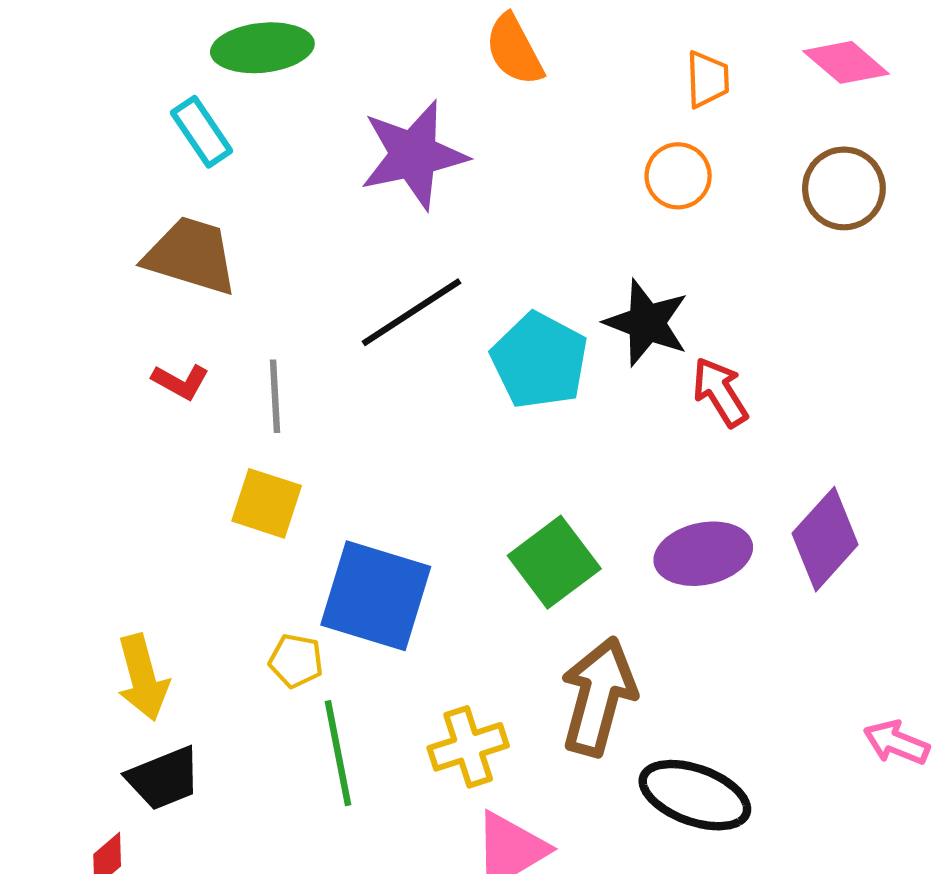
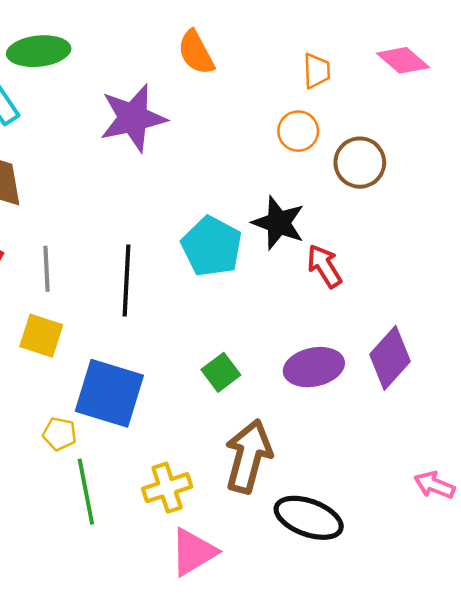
brown circle: (844, 188) -> (360, 163), moved
black line: (411, 312) -> (126, 281), moved, turned -54
green square: (554, 562) -> (221, 372), size x0.7

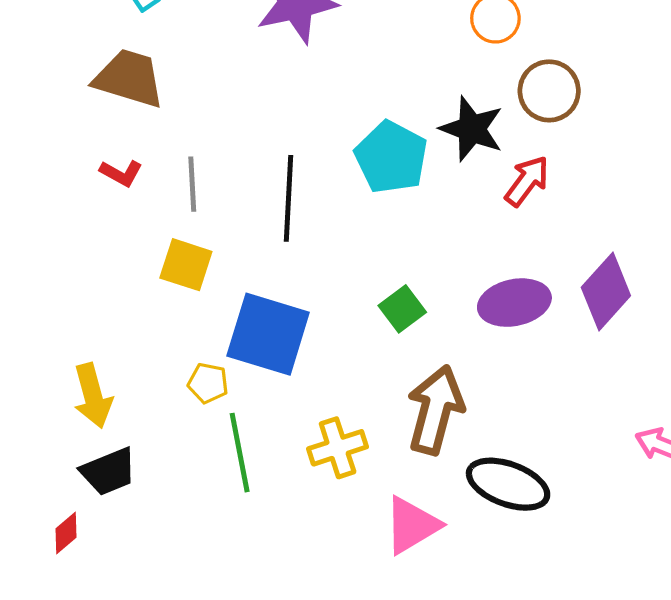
brown circle: (360, 163) -> (549, 91), moved
red arrow: (324, 266) -> (527, 181), turned 69
pink triangle: (193, 552) -> (412, 525), moved

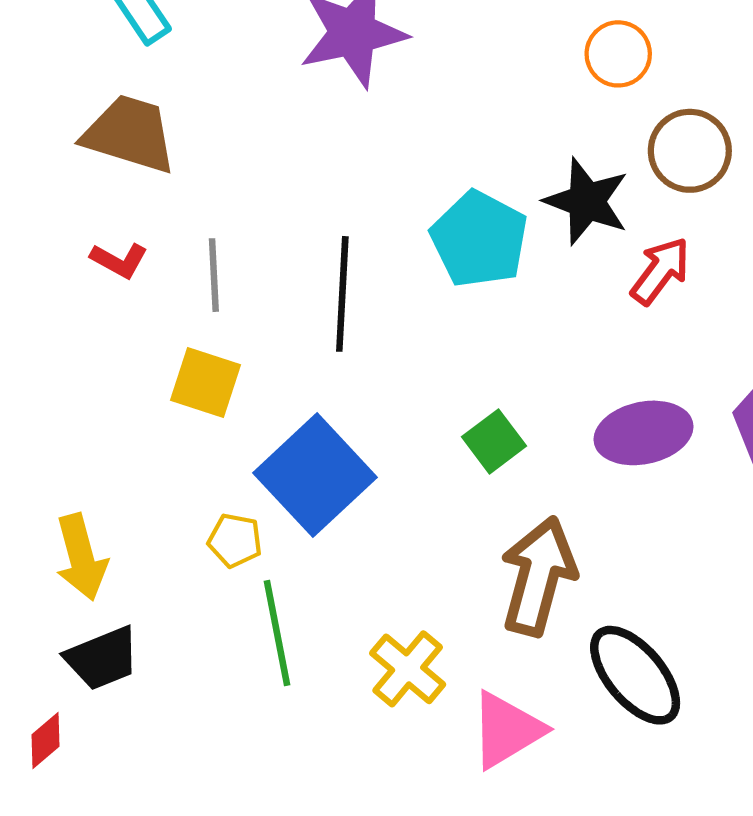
blue square: (268, 334) -> (315, 475), turned 30
yellow cross: (338, 448) -> (408, 669), moved, turned -32
black ellipse: (508, 484) -> (635, 675), turned 30

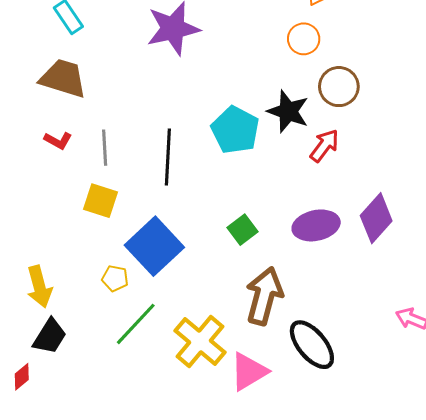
green line: (277, 633) -> (136, 324), turned 54
black trapezoid: (102, 658) -> (50, 336), turned -36
yellow cross: (408, 669) -> (200, 342), size x1.4

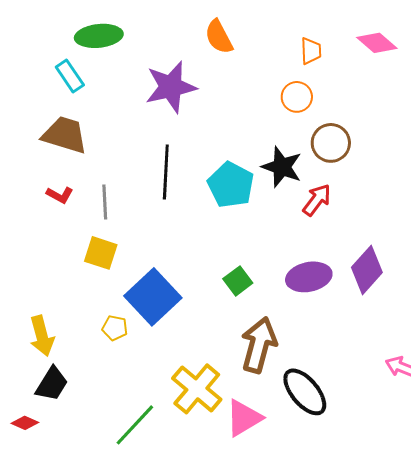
black line: (168, 157) -> (166, 172), moved
green line: (136, 324) -> (135, 425), moved
red diamond: (22, 377) -> (25, 423), turned 64

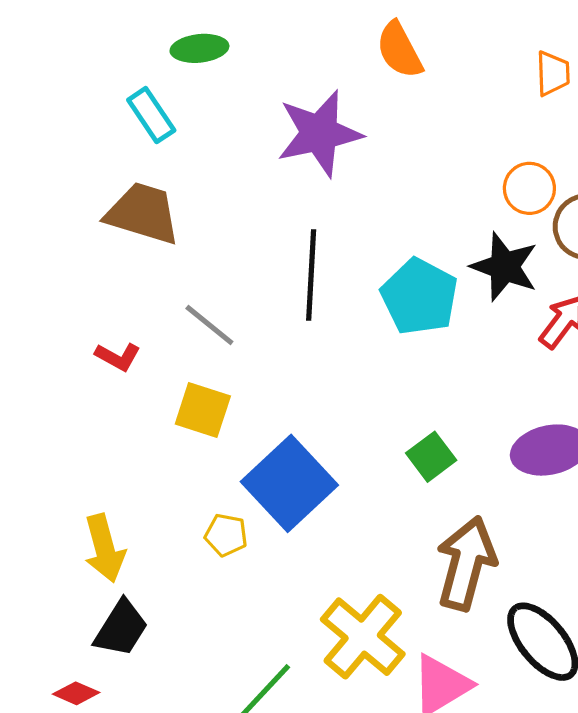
green ellipse: (99, 36) -> (199, 48), size x0.7
orange circle: (297, 97) -> (529, 188), moved
red L-shape: (60, 195) -> (118, 357), moved
gray line: (105, 202) -> (209, 325), turned -48

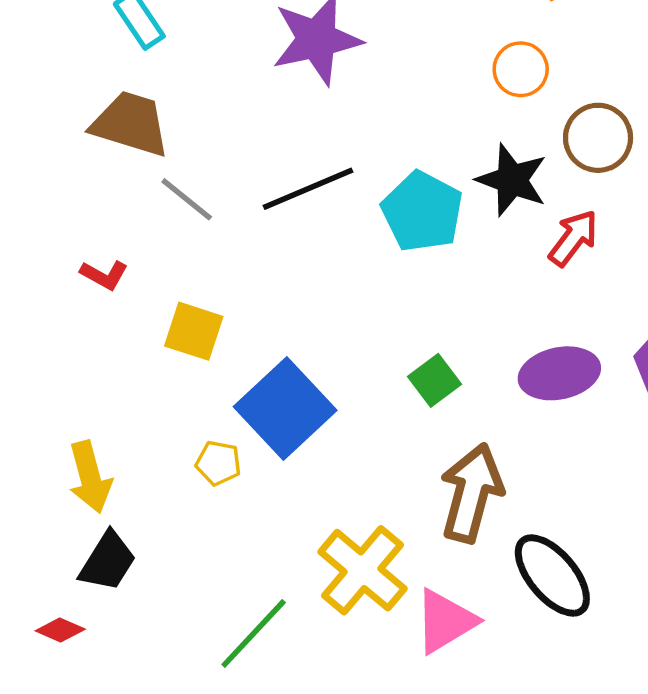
orange circle: (529, 188) -> (521, 69), moved
black line: (311, 275) -> (308, 189), turned 64
gray line: (209, 325) -> (187, 199), moved

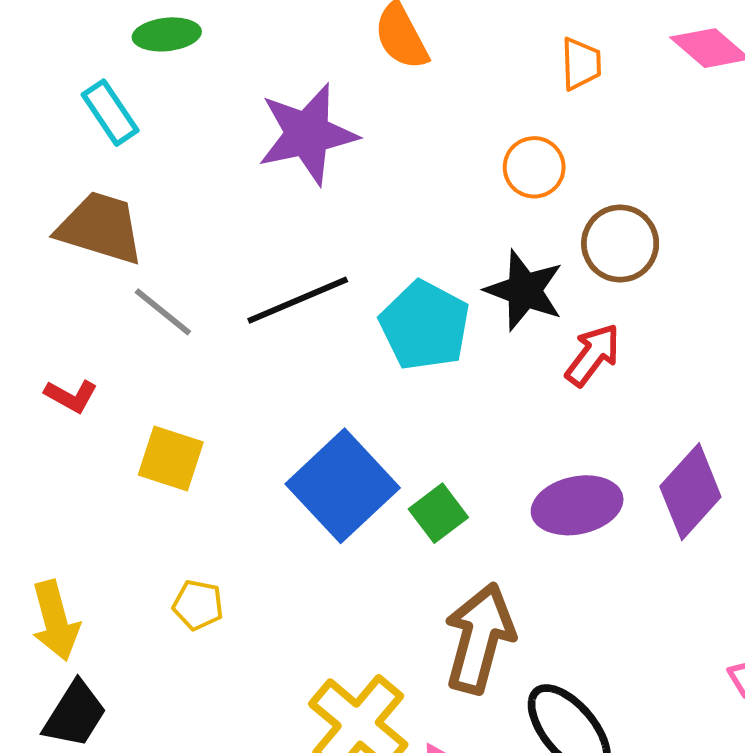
blue square: (285, 409) -> (343, 486), moved

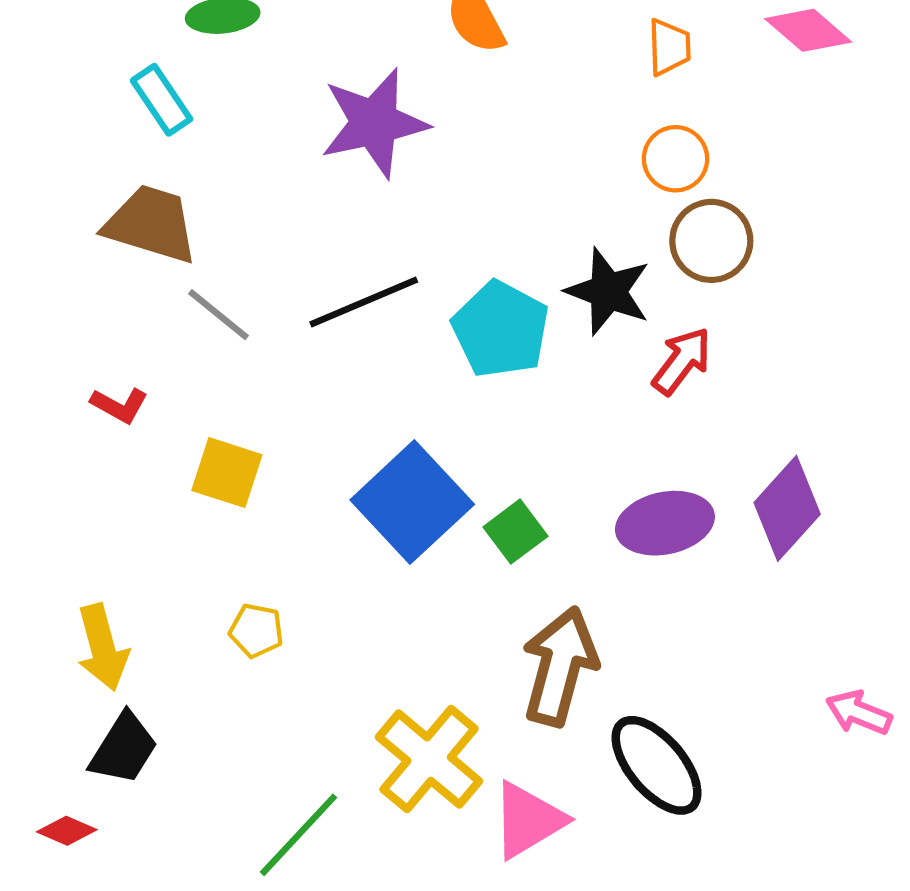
orange circle: (534, 167) -> (675, 159), moved

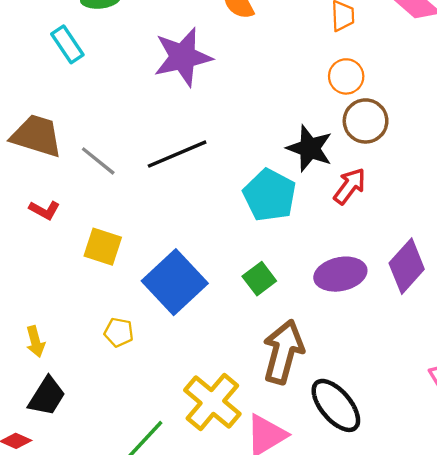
brown trapezoid: (151, 224) -> (37, 136), moved
cyan pentagon: (501, 329) -> (270, 195), moved
blue square: (412, 502) -> (175, 282), moved
yellow arrow: (103, 647) -> (35, 341), size x0.7

